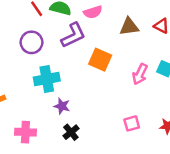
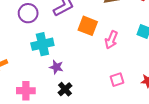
pink arrow: (140, 74) -> (111, 40), moved

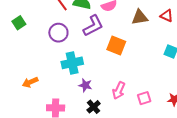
pink arrow: (111, 40) -> (119, 90), moved

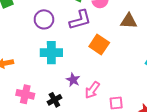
purple star: (85, 85) -> (73, 80), moved
black cross: (94, 107) -> (54, 100), moved

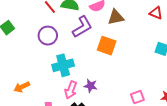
brown triangle: (129, 21) -> (116, 17), moved
pink arrow: (92, 90) -> (71, 90), moved

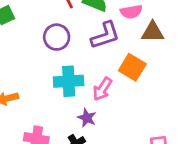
purple star: (91, 86) -> (87, 118), moved
pink arrow: (71, 90) -> (102, 89), moved

